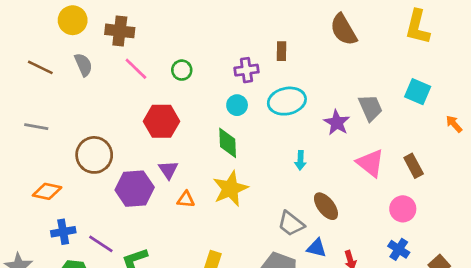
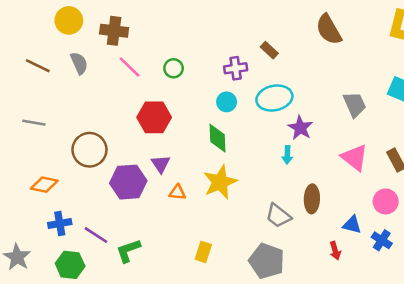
brown rectangle: (281, 51) -> (269, 50), turned -48
purple star: (337, 123) -> (300, 128), moved
brown ellipse: (326, 206) -> (312, 199), turned 40
blue triangle: (317, 248) -> (352, 225), moved

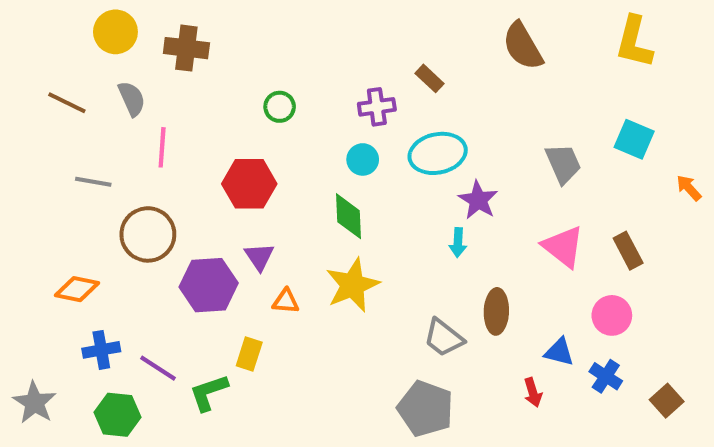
pink line: (130, 67) -> (162, 147), moved, turned 50
gray line: (34, 123) -> (93, 182), moved
yellow rectangle: (203, 252) -> (249, 354), moved

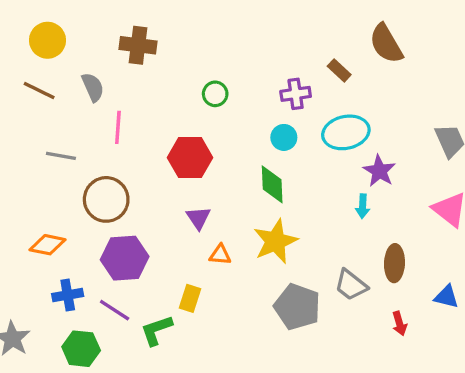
yellow circle: (115, 32) -> (48, 40), moved
brown semicircle: (523, 46) -> (386, 44), moved
purple hexagon: (209, 285) -> (125, 258), moved
red arrow: (533, 392) -> (400, 323), moved
gray pentagon: (425, 409) -> (297, 307), moved

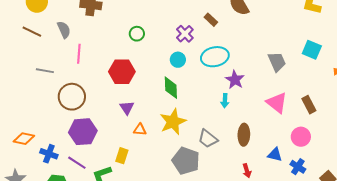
purple cross: (296, 94) -> (185, 34), turned -36
orange diamond: (48, 245) -> (24, 139), moved
gray trapezoid: (351, 285) -> (208, 139), moved
blue cross: (68, 295) -> (49, 154), turned 30

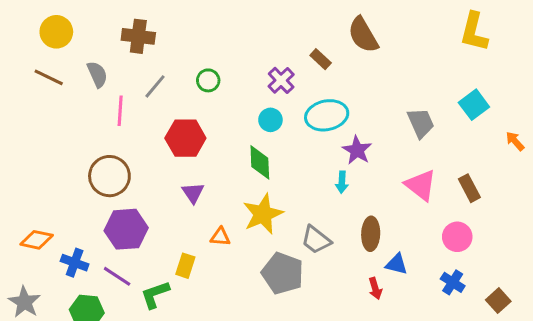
cyan square: (312, 50) -> (474, 105), turned 30
gray line: (45, 71) -> (155, 86), moved, turned -60
orange triangle: (140, 130) -> (220, 237), moved
blue triangle: (275, 155) -> (396, 264), moved

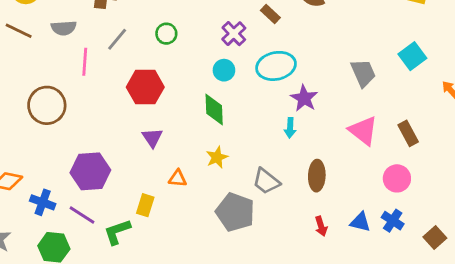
gray semicircle: (97, 74) -> (64, 28), turned 110
brown circle: (109, 176) -> (47, 105), moved
yellow star: (263, 214) -> (217, 157), size x0.6
blue triangle: (396, 264) -> (360, 222), moved

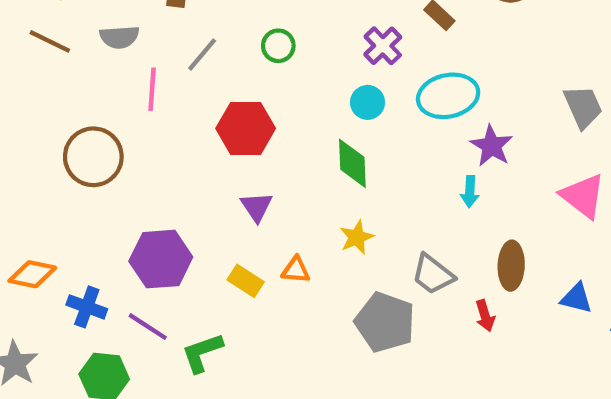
yellow rectangle: (145, 205) -> (246, 281), moved, turned -75
blue triangle: (360, 222) -> (576, 298), moved
red arrow: (321, 226) -> (485, 316), moved

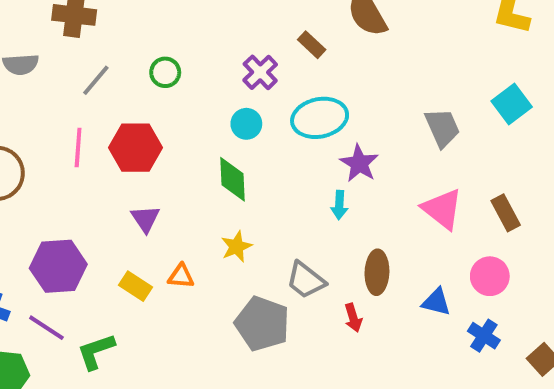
pink line: (152, 89) -> (78, 148), moved

